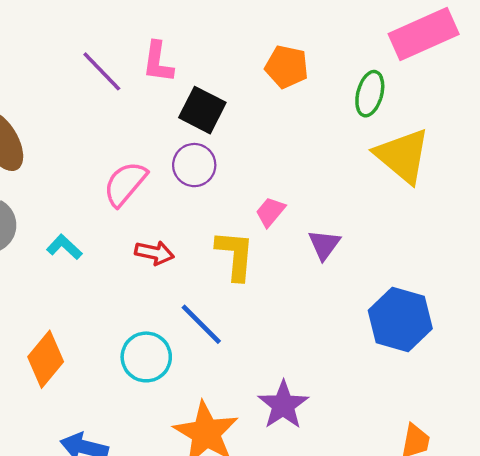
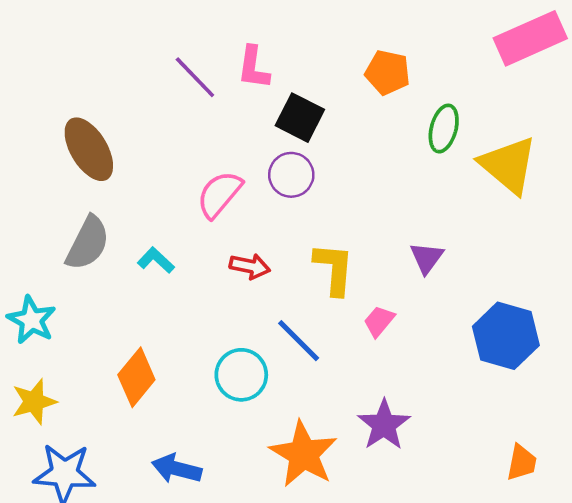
green ellipse: (370, 94) -> (444, 129), moved
pink trapezoid: (270, 212) -> (379, 321), moved

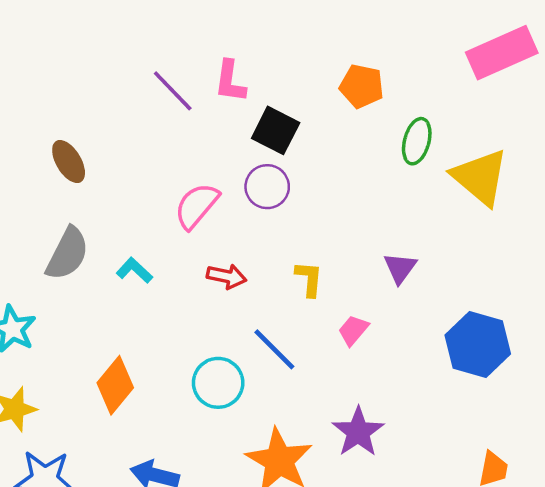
brown ellipse: (89, 149) -> (69, 162), size x0.7
yellow L-shape: (334, 269) -> (309, 279), size x0.7

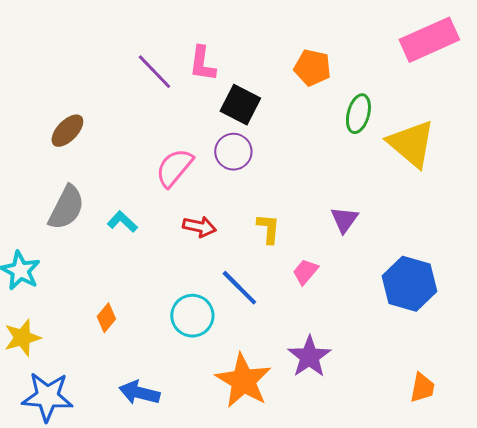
brown ellipse: (69, 162) -> (67, 131), turned 75
orange diamond: (115, 385) -> (106, 318), size x0.6

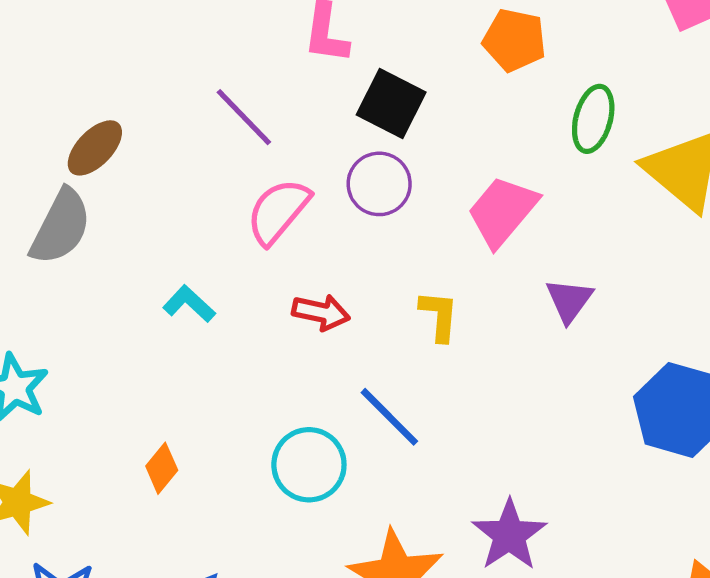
purple line: (154, 72) -> (244, 117), moved
gray semicircle: (66, 208) -> (61, 227), moved
pink trapezoid: (305, 272) -> (502, 211), moved, size x1.6

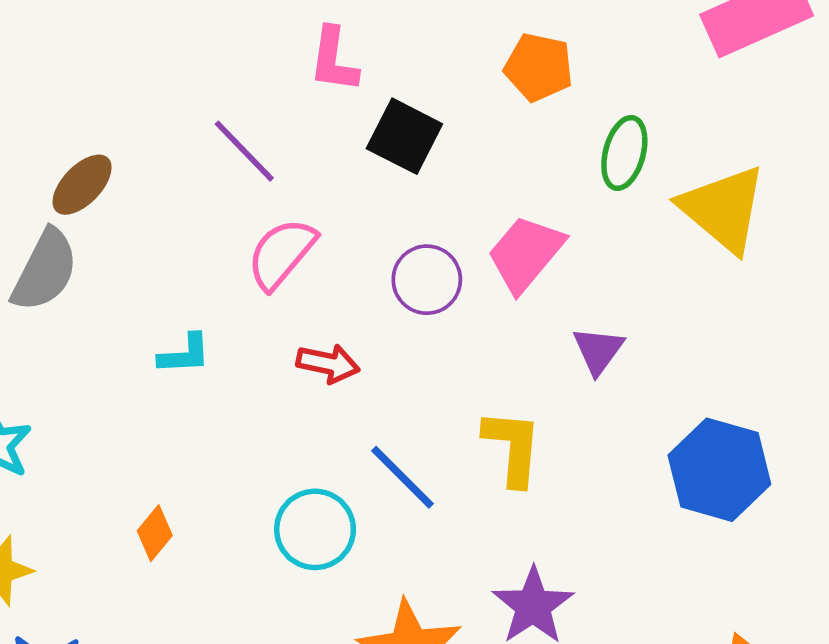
purple circle: (379, 184) -> (427, 280), moved
cyan L-shape: (189, 304) -> (185, 354), turned 134
yellow L-shape: (439, 316) -> (513, 447), moved, size x1.4

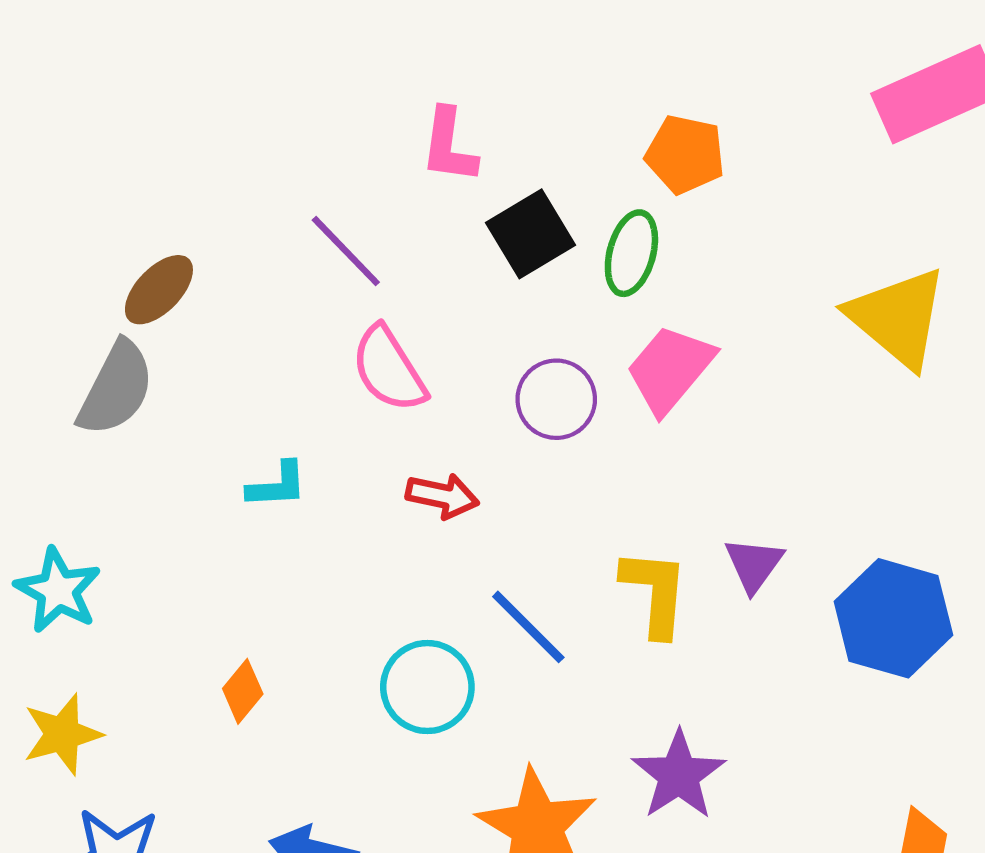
black square: (404, 136) -> (530, 234), turned 32
green ellipse: (624, 153) -> (631, 253), moved
pink semicircle: (281, 254) -> (389, 369), turned -72
purple triangle: (598, 350) -> (754, 565), moved

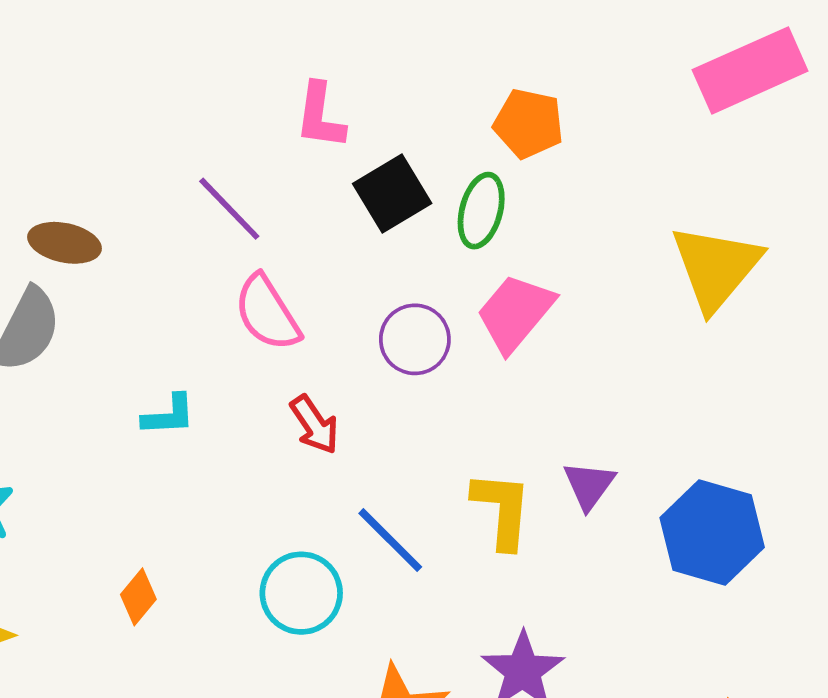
brown ellipse: (159, 290) -> (65, 243), turned 58
yellow triangle: (898, 318) -> (716, 267), turned 30
red arrow: (442, 496) -> (314, 425), turned 44

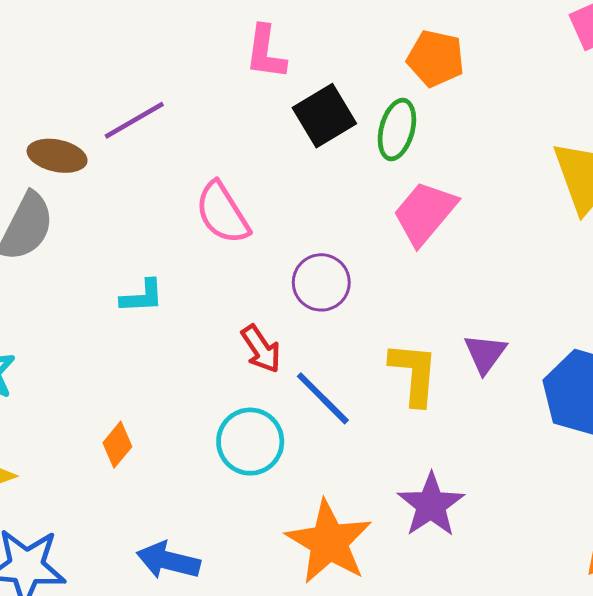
purple line: (229, 209) -> (134, 120), moved, turned -76
purple circle: (415, 339) -> (321, 282), moved
red arrow: (314, 425) -> (261, 349), moved

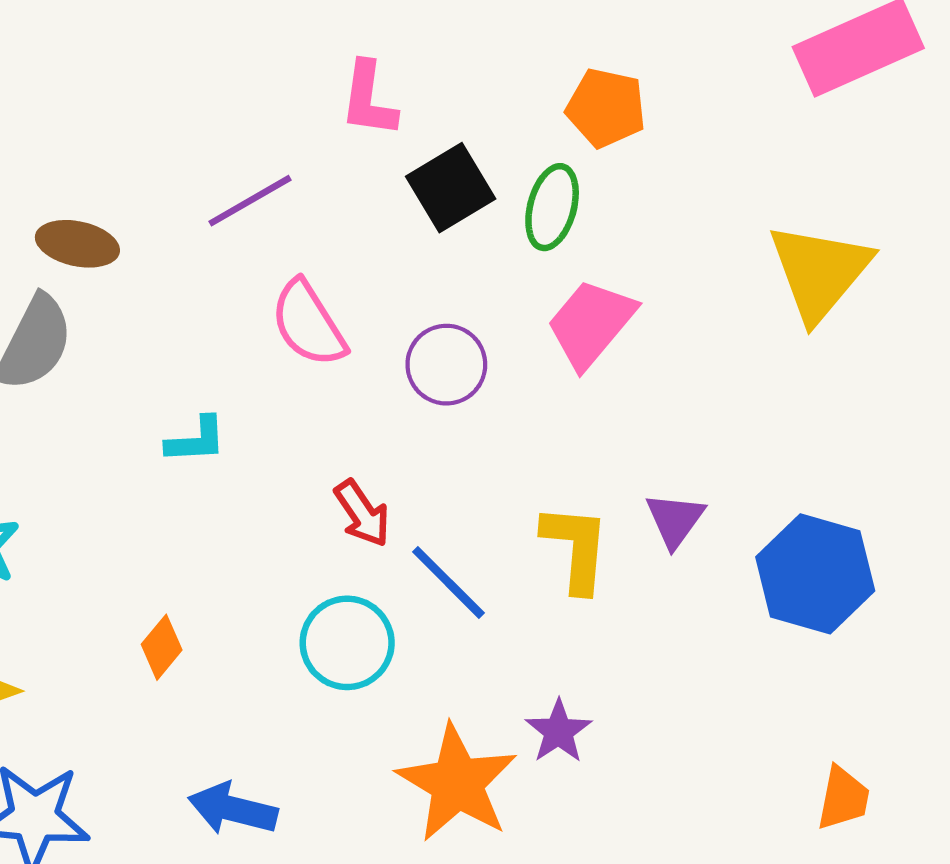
purple line: (134, 120) -> (250, 201), moved
purple circle: (321, 282) -> (446, 365), moved
purple star: (431, 505) -> (559, 731), moved, size x0.7

